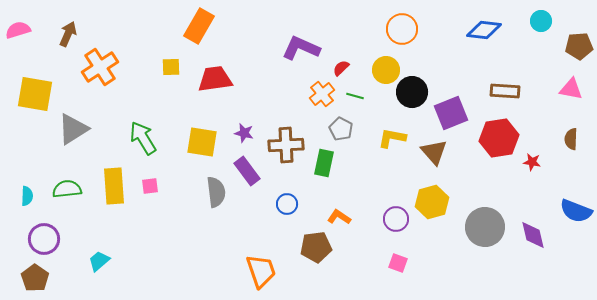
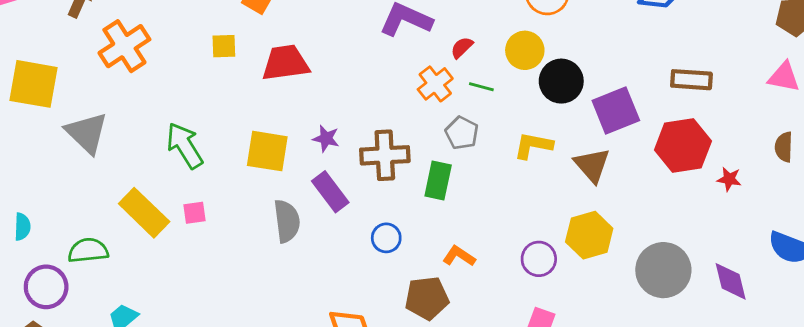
gray triangle: (73, 129) -> (87, 133), turned -44
yellow rectangle: (114, 186) -> (144, 213), turned -42
green semicircle: (67, 189) -> (88, 250), moved

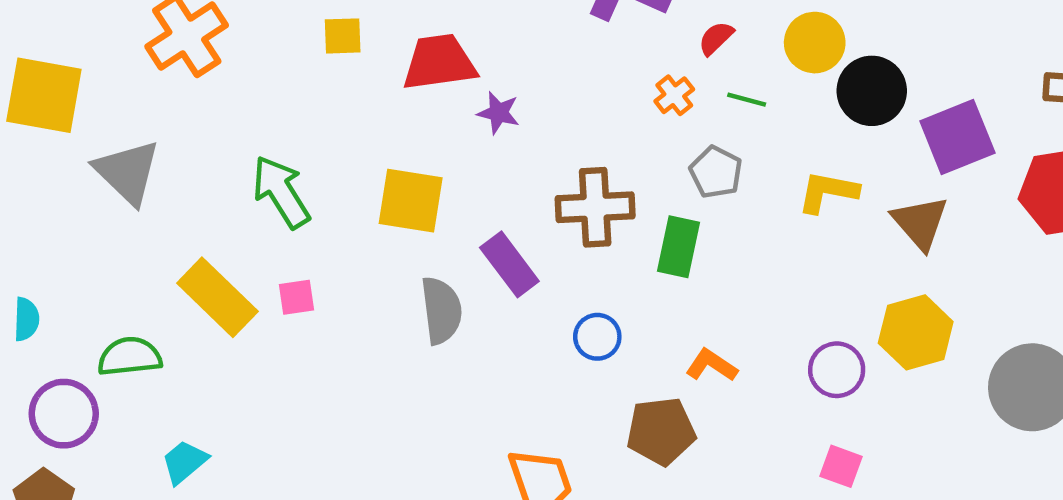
orange cross: (435, 84) -> (674, 95), size x0.7
purple star: (326, 138) -> (498, 113), moved

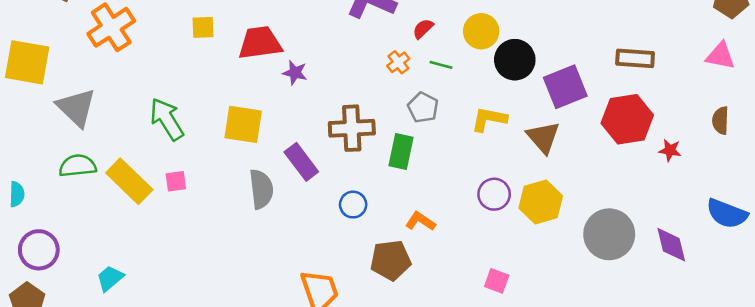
green semicircle: (130, 357) -> (78, 166), moved
purple circle: (837, 370) -> (494, 194), moved

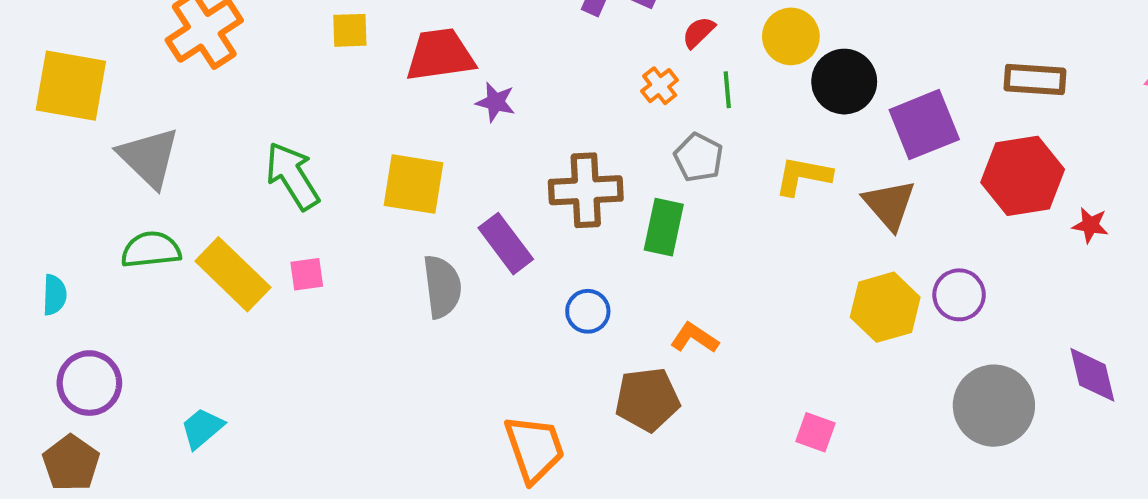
green line: (441, 65) -> (727, 90), turned 70
purple circle: (494, 194) -> (959, 295), moved
gray circle: (609, 234) -> (994, 406), moved

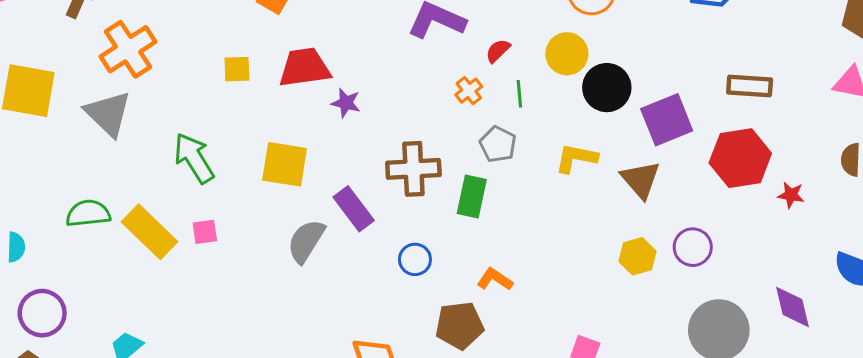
yellow square: (350, 30) -> (237, 69), moved
gray triangle: (149, 157) -> (108, 114), moved
gray semicircle: (442, 287) -> (306, 241), turned -141
yellow hexagon: (885, 307) -> (637, 256), size x0.7

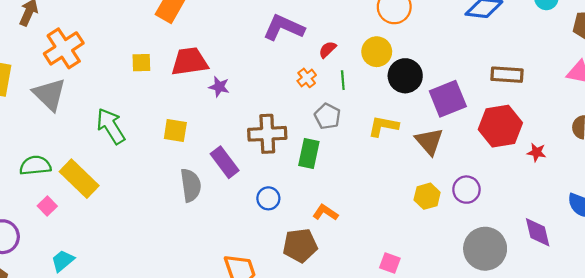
yellow square: (285, 164) -> (175, 130), size x0.7
pink square: (205, 232) -> (47, 206), moved, turned -36
gray semicircle: (306, 241) -> (191, 185), turned 140

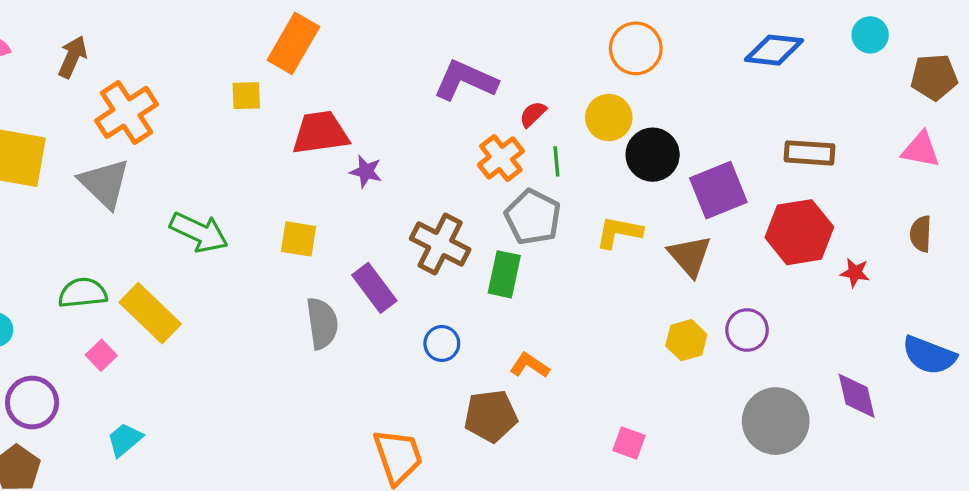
yellow square: (141, 63) -> (246, 96), moved
orange cross: (307, 78) -> (501, 158), size x1.5
gray pentagon: (327, 116) -> (533, 217), size x1.4
green arrow: (111, 126) -> (199, 232), turned 147
brown cross: (267, 134) -> (440, 244), turned 30

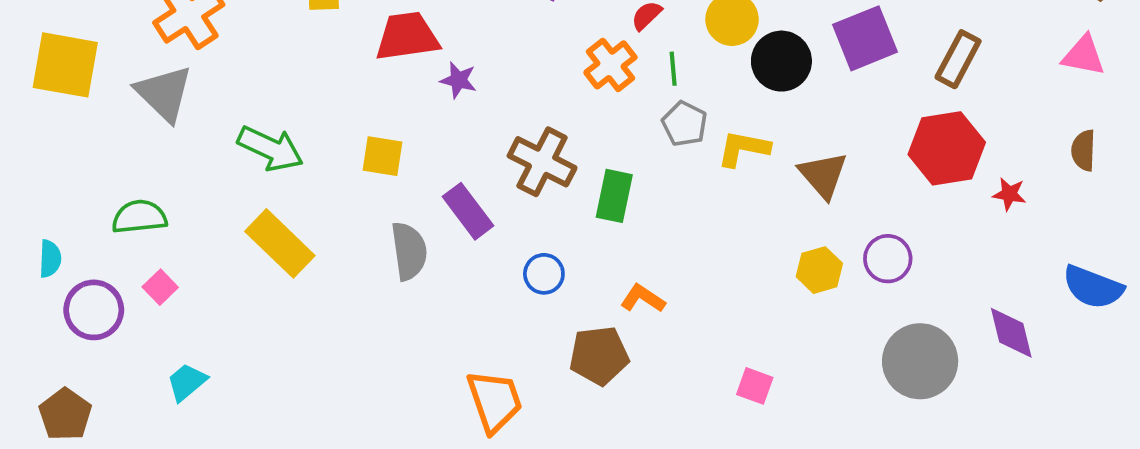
brown rectangle: (809, 153) -> (958, 59), turned -66
purple square: (718, 190) -> (865, 38), moved
gray pentagon: (533, 217) -> (685, 124), moved, size x0.7
yellow rectangle: (150, 313) -> (280, 243), moved
purple circle: (32, 403) -> (94, 310), moved

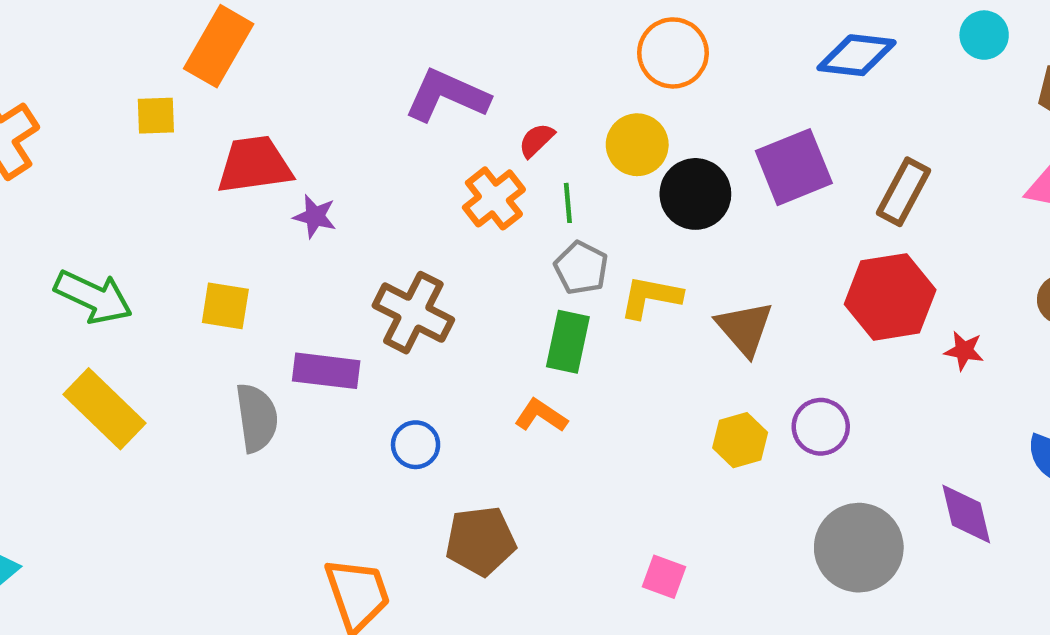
green rectangle: (614, 196) -> (568, 342), moved
purple rectangle: (468, 211) -> (326, 371), turned -46
orange L-shape: (643, 299) -> (541, 416), moved

